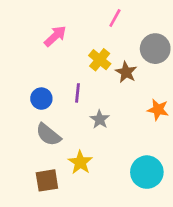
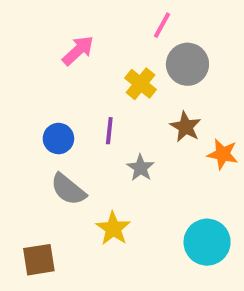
gray circle: (155, 49) -> (187, 64), moved
brown star: (126, 72) -> (186, 127), moved
brown square: (47, 180) -> (39, 260), moved

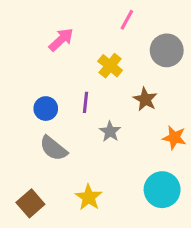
gray circle: (187, 64) -> (167, 50), moved
orange star: (223, 154) -> (174, 138), moved
yellow star: (113, 228) -> (89, 197), moved
brown square: (39, 260) -> (30, 203), turned -32

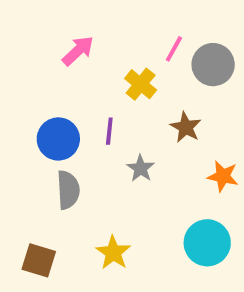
pink line: (127, 20) -> (174, 49), moved
blue circle: (46, 109) -> (58, 139), size x1.4
gray semicircle: (53, 148) -> (68, 190), turned -132
brown square: (30, 203) -> (39, 260), turned -32

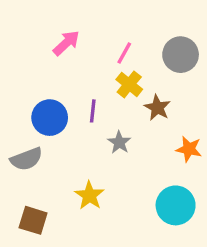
pink line: (174, 49) -> (124, 53), moved
yellow cross: (141, 84) -> (129, 84), moved
gray semicircle: (68, 190) -> (26, 159), moved, turned 72
yellow star: (113, 253) -> (89, 195), moved

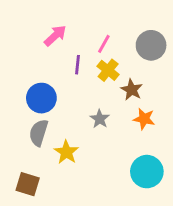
purple line: (93, 111) -> (77, 65), moved
orange star: (189, 149) -> (144, 119), moved
gray semicircle: (26, 159) -> (39, 133), moved, turned 128
yellow star: (89, 195) -> (66, 152), moved

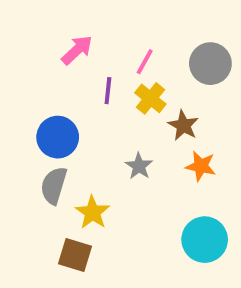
brown square: (28, 184) -> (75, 255), moved

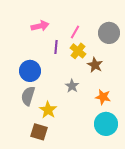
pink arrow: (77, 50) -> (40, 26), turned 30
orange star: (201, 166) -> (103, 97), moved

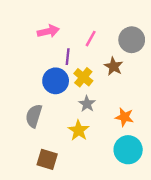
yellow cross: (78, 51) -> (83, 77), moved
brown star: (95, 65) -> (114, 66), moved
blue circle: (30, 71) -> (56, 81), moved
yellow star: (48, 110) -> (79, 130), moved

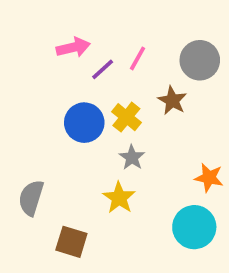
purple line: (68, 57) -> (103, 69), moved, turned 42
gray semicircle: (34, 116) -> (31, 198), moved
orange star: (124, 117) -> (209, 178), moved

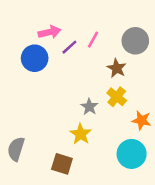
yellow cross: (126, 117) -> (117, 97), moved
blue circle: (84, 123) -> (35, 58), moved
gray semicircle: (31, 198) -> (16, 149), moved
brown square: (71, 242) -> (62, 164), moved

